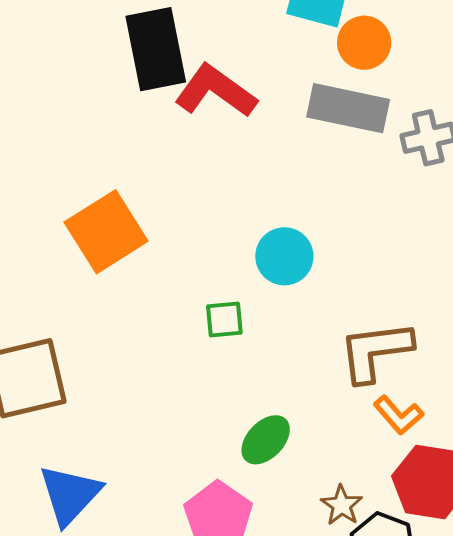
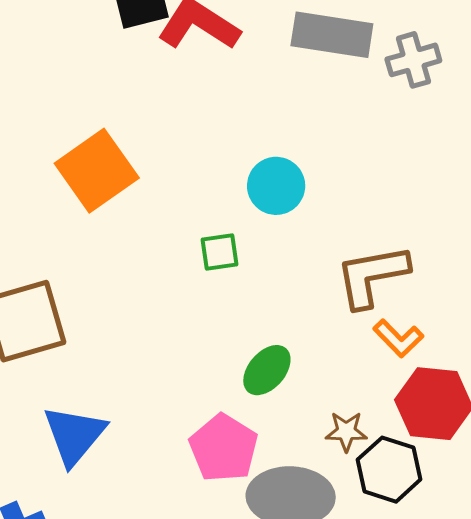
brown star: (342, 505) -> (346, 431), turned -30

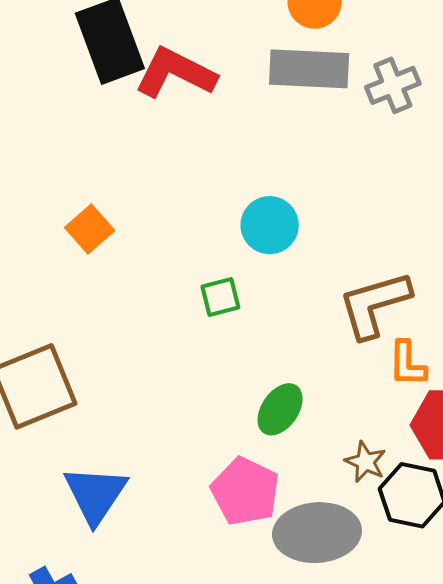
orange square: (97, 171) -> (90, 229), size x0.6
orange L-shape: (398, 338) -> (407, 364), turned 51
brown star: (346, 431) -> (365, 462), turned 30

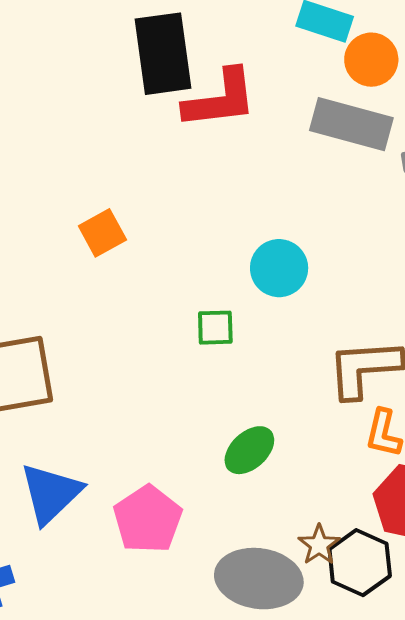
red L-shape: (175, 73) -> (220, 99), turned 134
brown star: (365, 462) -> (319, 545), moved
pink pentagon: (245, 491) -> (148, 519), moved

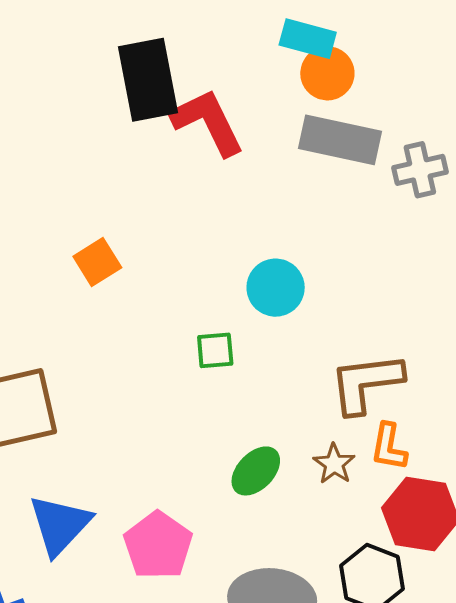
orange circle: (371, 60) -> (327, 73), moved
red L-shape: (220, 99) -> (208, 122), turned -106
brown star: (319, 545) -> (334, 464), moved

